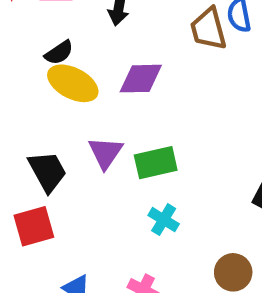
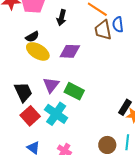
green rectangle: (156, 163) -> (74, 91), turned 36
cyan cross: (164, 220) -> (56, 114), moved, size x1.6
red square: (34, 226) -> (30, 116), moved, turned -30

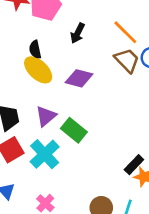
brown trapezoid: (103, 30) -> (127, 60), turned 135
black semicircle: (32, 37) -> (35, 50), turned 96

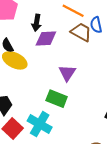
purple diamond: (79, 78) -> (46, 39), moved
purple triangle: (46, 116) -> (67, 73), moved

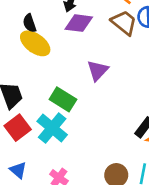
green rectangle: (57, 99) -> (63, 99), moved

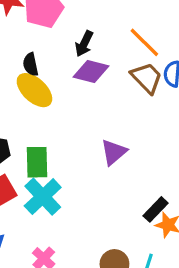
purple triangle: (98, 70) -> (114, 152), moved
green rectangle: (63, 99) -> (37, 162), moved, turned 50

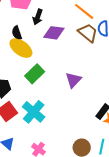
black arrow: (84, 44) -> (38, 17), moved
green rectangle: (37, 162) -> (35, 74), moved, turned 54

